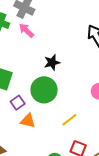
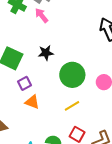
black star: (52, 62) -> (46, 53), moved
green circle: (44, 90) -> (72, 75), moved

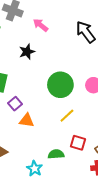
pink arrow: (42, 15) -> (41, 25), moved
black star: (46, 53) -> (27, 52), moved

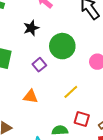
green circle: (60, 85) -> (62, 46), moved
purple square: (15, 104) -> (39, 65), moved

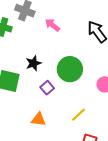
black star: (31, 28) -> (33, 63), moved

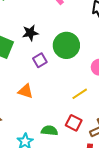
yellow line: (78, 115) -> (80, 94), moved

